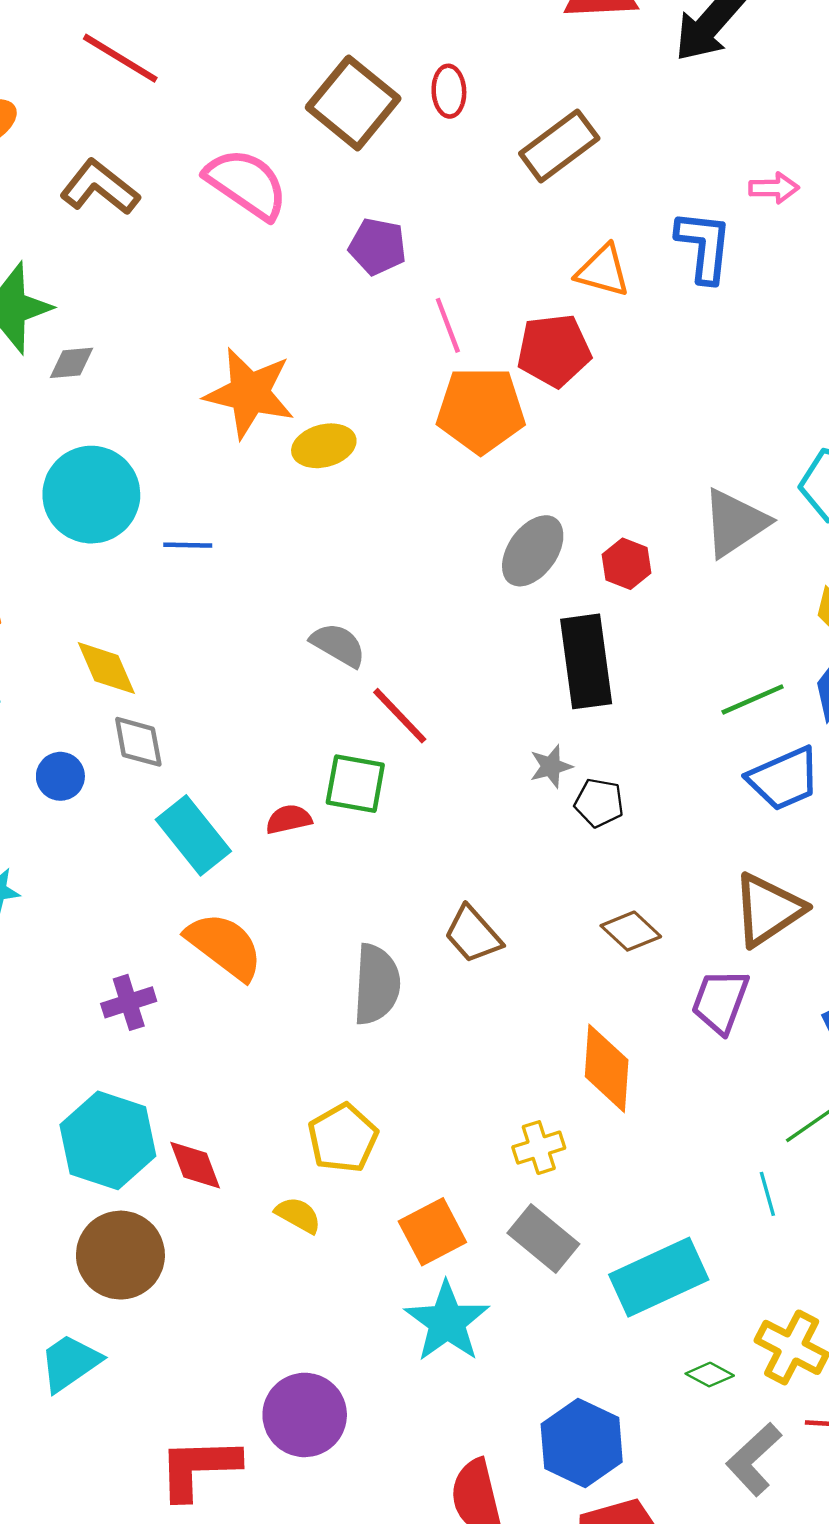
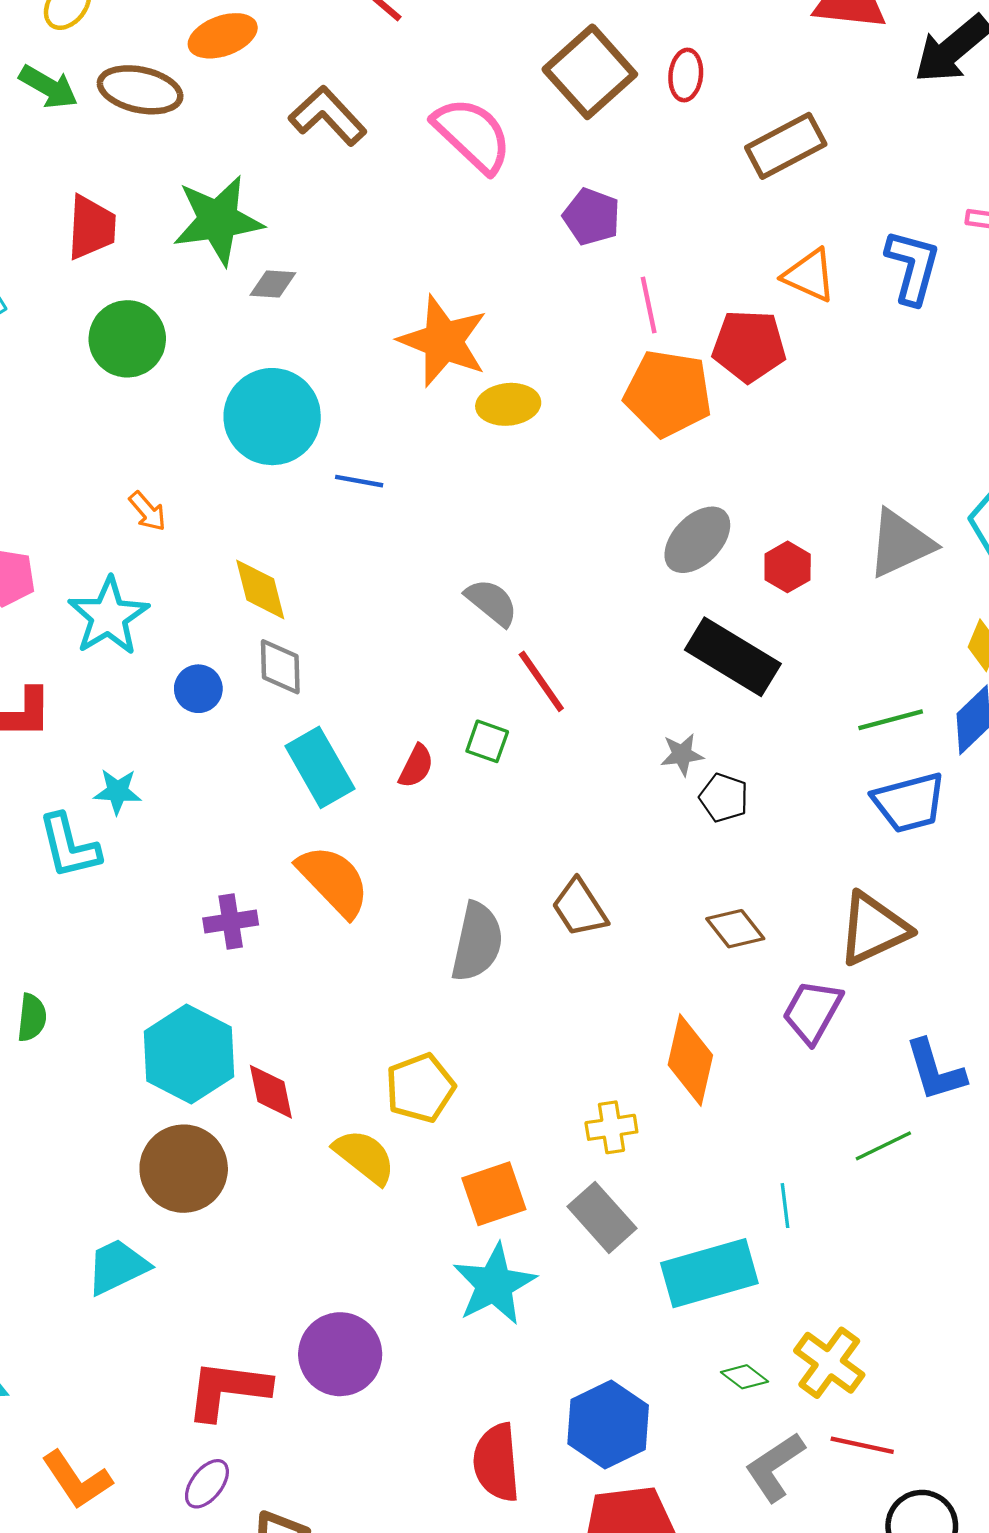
black rectangle: (586, 661) -> (733, 657), turned -60
green square: (355, 784) -> (487, 741), size x0.7
red semicircle: (289, 819) -> (416, 766), turned 120
cyan line: (767, 1194) -> (785, 1206), moved
yellow semicircle: (298, 1215) -> (364, 1157), size x1.4

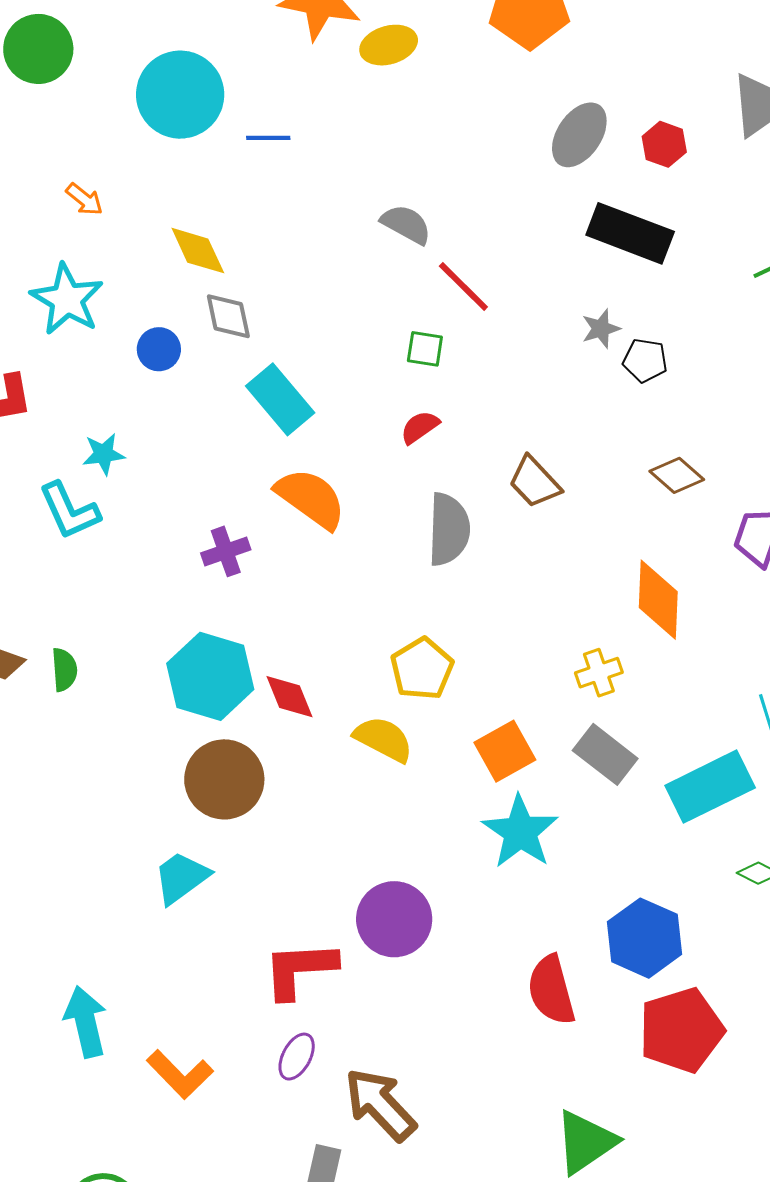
red semicircle: (416, 766) -> (420, 427), moved, turned -141

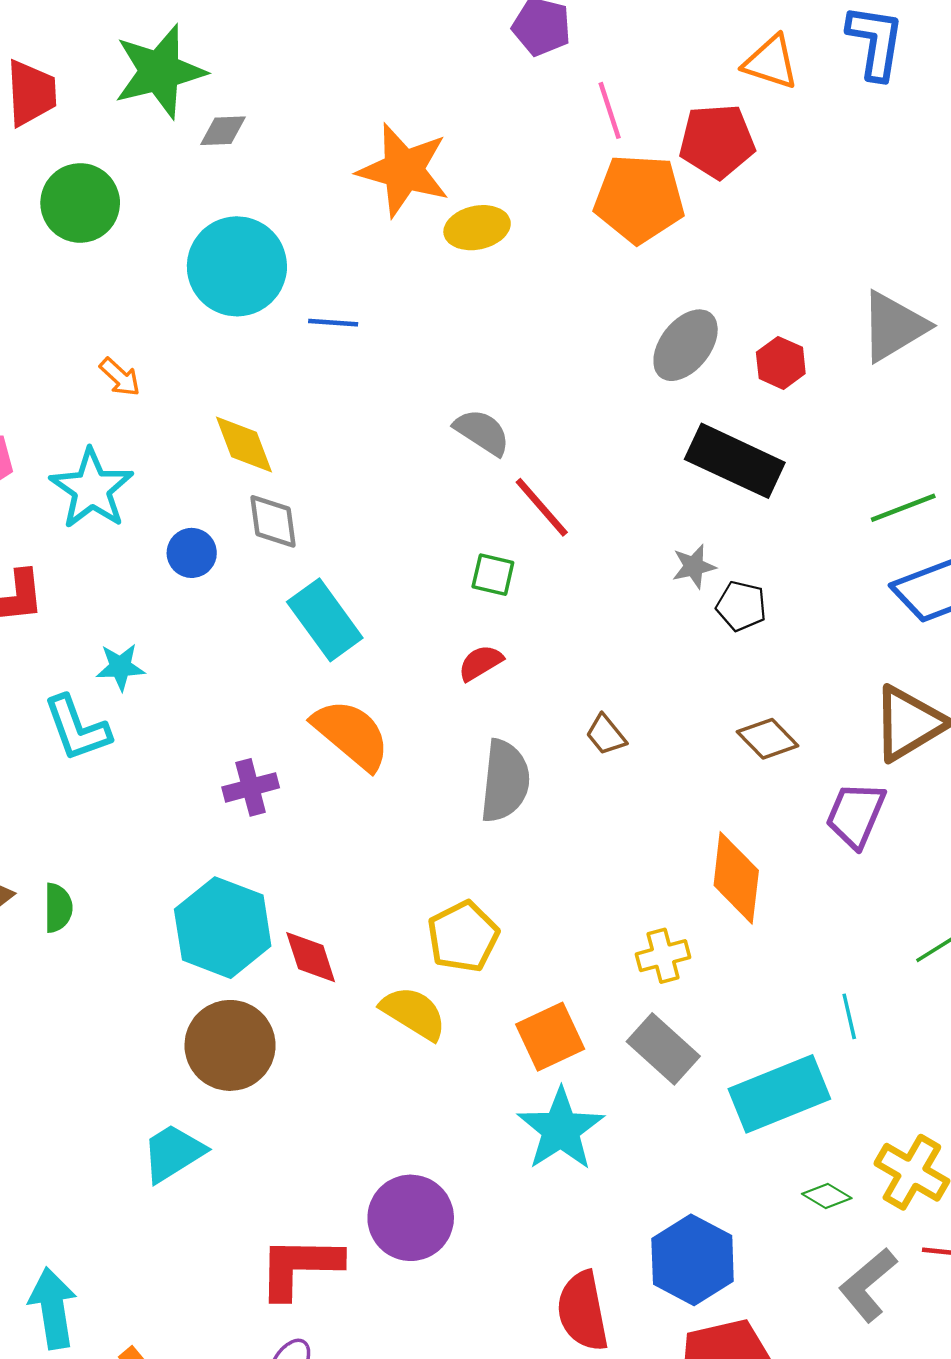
brown trapezoid: (535, 482) -> (606, 735), size x0.7

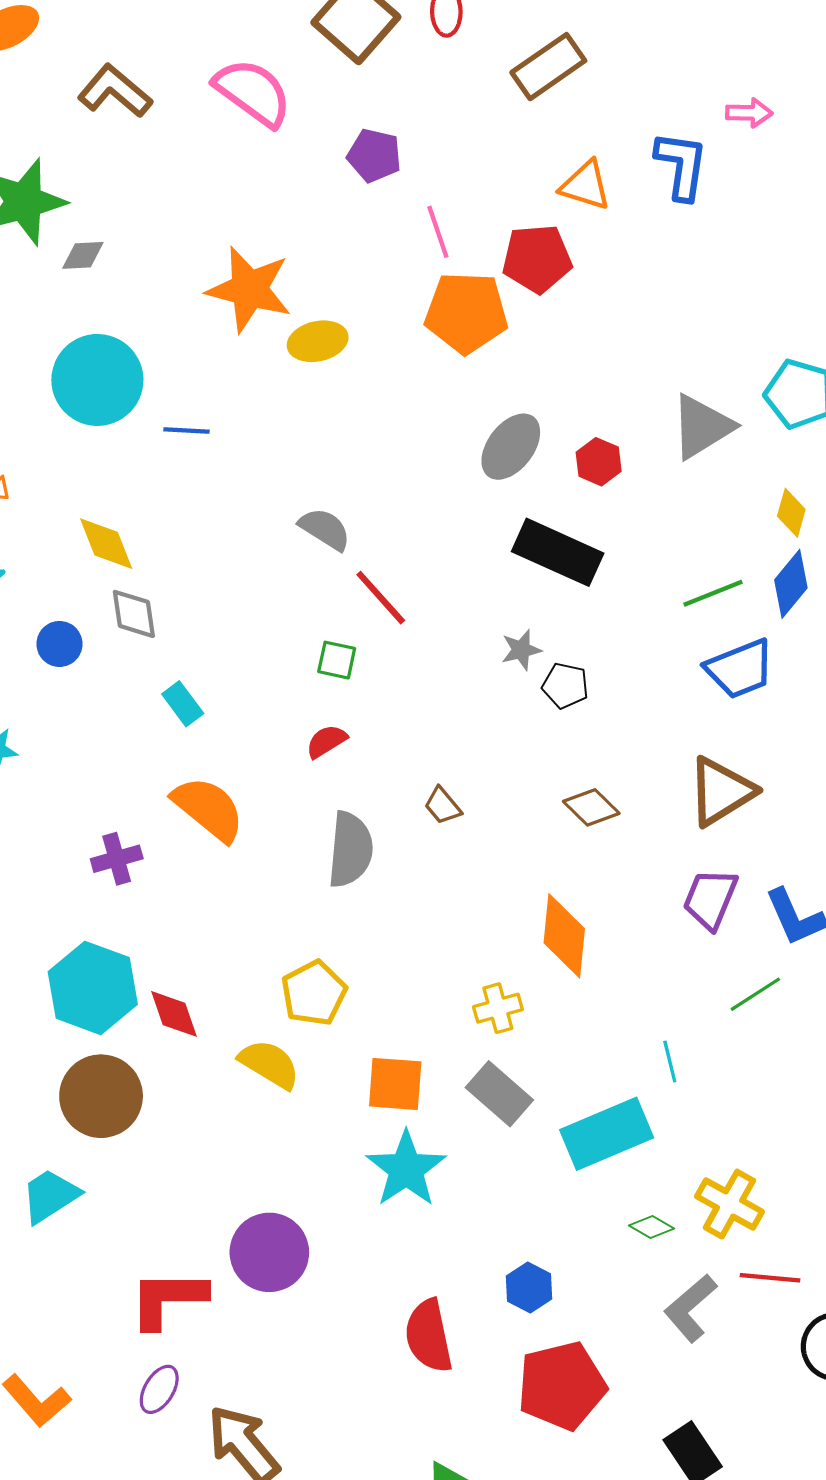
cyan rectangle: (325, 620) -> (183, 704), size x0.6
purple trapezoid: (856, 815) -> (710, 899), moved
orange square: (550, 1037) -> (395, 1084), turned 30
blue hexagon: (693, 1260) -> (529, 1287), size x0.6

